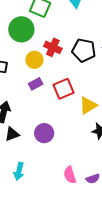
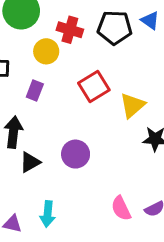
purple rectangle: (36, 84) -> (35, 90), moved, turned -32

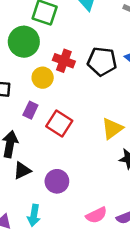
red square: (94, 87) -> (59, 124), moved, turned -30
purple circle: (76, 154) -> (57, 181), moved
pink semicircle: (121, 208) -> (96, 215), turned -95

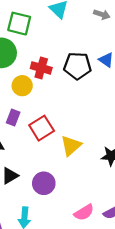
red square: (59, 124) -> (42, 128), turned 30
yellow triangle: (112, 129) -> (71, 146), moved

